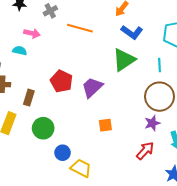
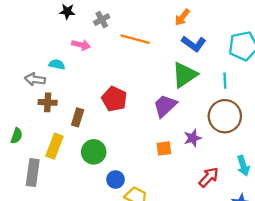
cyan semicircle: (20, 51) -> (57, 64), moved
purple trapezoid: (92, 87) -> (165, 106), moved
purple star: (152, 123) -> (193, 138), moved

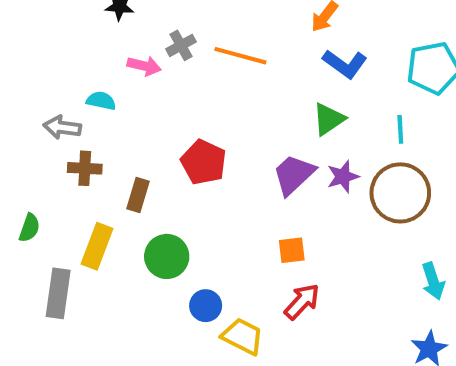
gray cross: (102, 20) -> (181, 45), moved
green triangle: (185, 75) -> (329, 119), size x0.7
purple star: (193, 138) -> (343, 177), moved
red arrow: (209, 177) -> (302, 302), moved

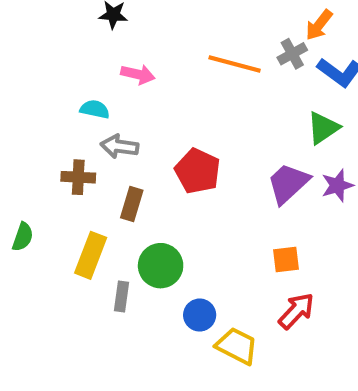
gray cross: (181, 45) -> (292, 54), moved
gray arrow: (62, 127) -> (119, 146), moved
gray rectangle: (58, 293) -> (121, 297), moved, size x0.6

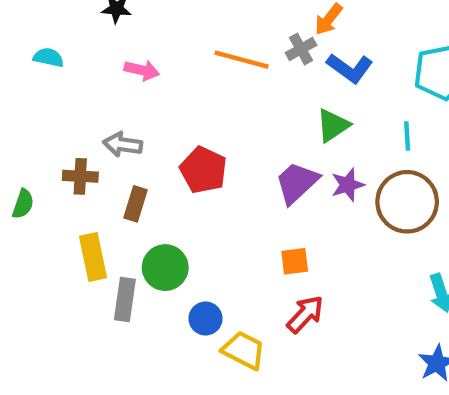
cyan semicircle: (95, 109) -> (48, 57), moved
green semicircle: (23, 237) -> (23, 204), moved
yellow rectangle: (91, 255) -> (93, 257), turned -33
gray rectangle: (121, 297) -> (125, 299), size x1.4

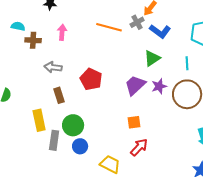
pink arrow: (142, 70) -> (62, 32), turned -98
brown cross: (80, 176) -> (33, 40), moved
brown rectangle: (135, 204) -> (59, 95), turned -35
blue circle: (206, 319) -> (80, 146), moved

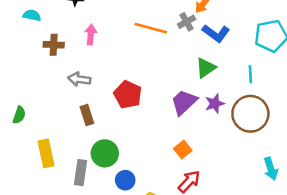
cyan semicircle: (18, 26) -> (32, 15), moved
yellow rectangle: (39, 120) -> (46, 153), moved
orange square: (134, 122) -> (183, 150), turned -32
blue circle: (80, 146) -> (125, 180), moved

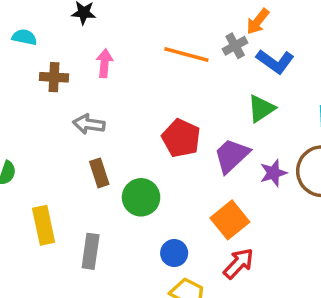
red pentagon: (128, 95) -> (181, 138), moved
purple star: (215, 104) -> (273, 173), moved
orange square: (183, 150) -> (230, 220), size x1.5
green circle: (105, 153) -> (141, 197), moved
blue circle: (125, 180) -> (174, 253), moved

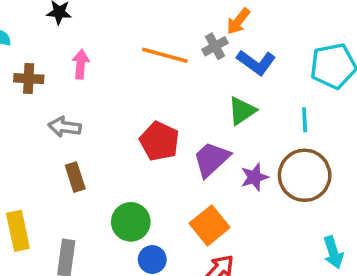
green circle: (141, 197) -> (131, 222), moved

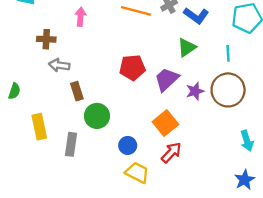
brown cross: (29, 79) -> (46, 39), moved
gray arrow: (64, 127) -> (59, 65), moved
red pentagon: (159, 141) -> (132, 68), turned -30
green circle: (131, 222) -> (97, 116), moved

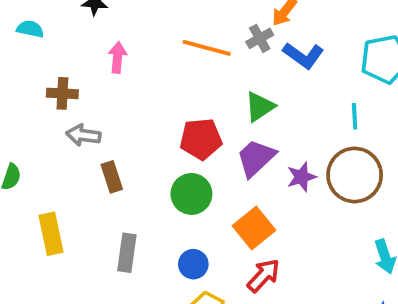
green triangle: (187, 47) -> (260, 107), moved
green circle: (97, 116) -> (191, 194), moved
gray rectangle: (71, 144) -> (127, 253), moved

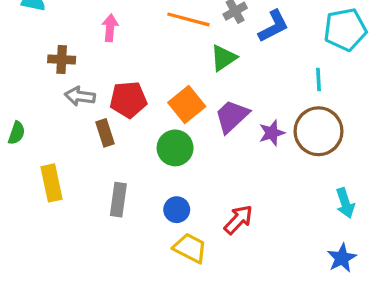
blue L-shape: (303, 55) -> (273, 26), turned -63
green triangle: (260, 107) -> (223, 58), moved
red pentagon: (201, 139) -> (128, 100), moved
orange square: (254, 228) -> (187, 105), moved

